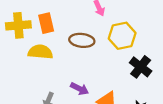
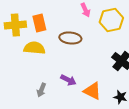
yellow hexagon: (122, 36) -> (111, 20), moved

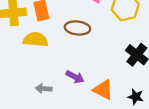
gray arrow: (41, 90) -> (44, 89), turned 72

